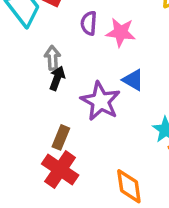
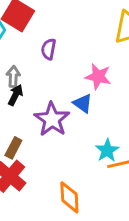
pink star: (121, 32) -> (98, 77), moved

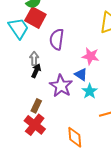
purple semicircle: (49, 49) -> (57, 39), size x1.5
cyan star: (107, 150) -> (90, 91), moved

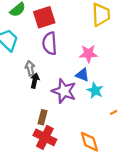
red square: (35, 18) -> (44, 17), moved, turned -35

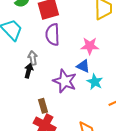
black arrow: (35, 81) -> (29, 71), moved
brown rectangle: (42, 117) -> (43, 106), turned -32

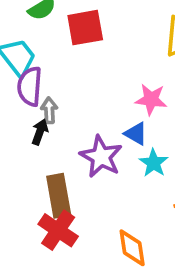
purple semicircle: (53, 35) -> (30, 86), moved
brown rectangle: (43, 106) -> (59, 196), size x1.6

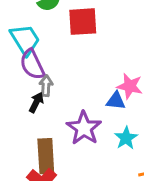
purple semicircle: (30, 86) -> (32, 64), turned -36
blue triangle: (136, 134) -> (116, 101), moved, turned -30

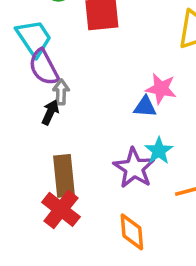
purple star: (84, 128) -> (134, 168), moved

